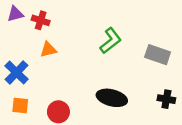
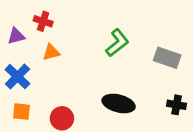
purple triangle: (15, 14) -> (16, 36), moved

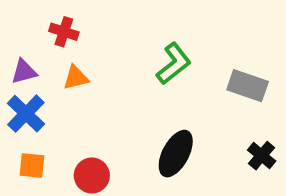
purple triangle: (16, 36) -> (24, 72), moved
black ellipse: (119, 104) -> (176, 154), turned -76
black cross: (177, 105) -> (262, 156), turned 30

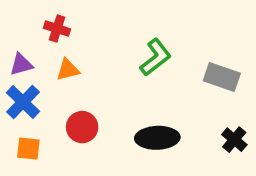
black ellipse: (176, 154) -> (157, 138), turned 60
red circle: (92, 175) -> (82, 127), moved

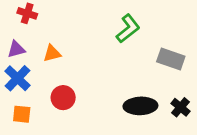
red cross: (57, 29) -> (27, 13), moved
green L-shape: (156, 57) -> (128, 29), moved
black ellipse: (157, 138) -> (140, 106), moved

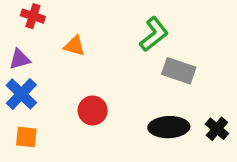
orange triangle: (52, 53) -> (74, 46), moved, turned 30
gray rectangle: (171, 59) -> (179, 71), moved
red circle: (63, 98) -> (93, 111), moved

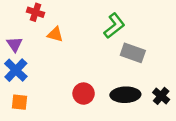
red cross: (33, 16) -> (36, 12), moved
purple triangle: (20, 59) -> (15, 44), turned -49
red circle: (93, 111) -> (84, 94), moved

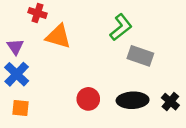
orange triangle: (55, 34) -> (58, 36), size x1.5

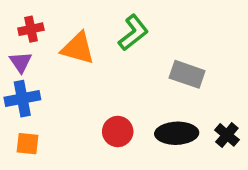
red cross: (37, 13) -> (31, 29), moved, turned -30
green L-shape: (121, 27) -> (133, 33), moved
blue cross: (17, 74) -> (22, 99), turned 35

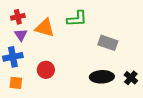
green L-shape: (133, 33) -> (77, 19), turned 35
purple triangle: (21, 62) -> (21, 35), moved
red circle: (118, 132) -> (46, 70), moved

